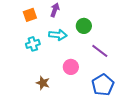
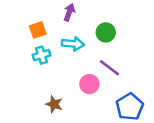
orange square: (30, 15) -> (38, 30), moved
purple line: (100, 51) -> (110, 68), moved

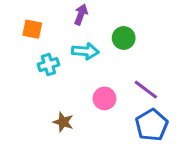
orange square: (38, 30) -> (32, 29), moved, turned 30
purple line: (110, 68) -> (146, 90), moved

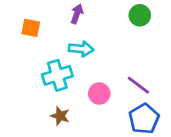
green circle: (124, 38) -> (140, 15), moved
cyan cross: (48, 65) -> (57, 75), moved, size x1.5

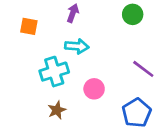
purple line: (138, 85) -> (143, 69), moved
brown star: (60, 116) -> (57, 110), turned 30

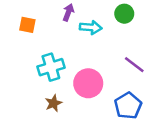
cyan arrow: (77, 46) -> (91, 27), moved
pink circle: (94, 89) -> (88, 83), size x1.5

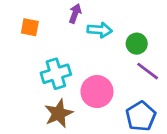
green circle: (124, 14) -> (137, 44), moved
brown star: (53, 103) -> (59, 113), size x1.5

